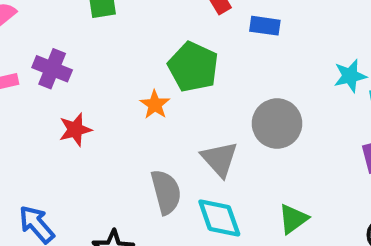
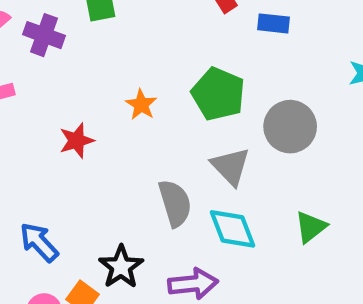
green pentagon: (193, 67) -> (218, 94), moved
purple cross: (52, 69) -> (44, 35), moved
orange star: (155, 105) -> (141, 105), moved

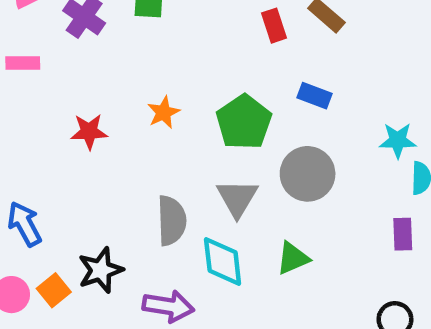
blue rectangle: (274, 23) -> (315, 96), moved
green triangle: (311, 227) -> (293, 258), moved

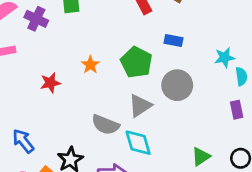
gray triangle: (237, 198) -> (140, 106), turned 35
gray semicircle: (172, 221) -> (105, 125), turned 124
green triangle: (293, 258) -> (201, 156), moved

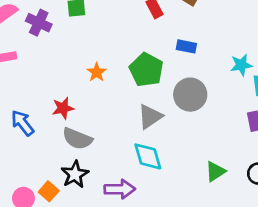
red star: (50, 83) -> (63, 108), moved
gray semicircle: (105, 125) -> (77, 139), moved
blue arrow: (23, 141) -> (22, 123), moved

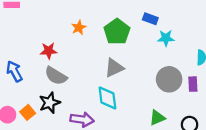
cyan star: (241, 65) -> (166, 38), moved
gray circle: (190, 95) -> (169, 79), moved
blue arrow: (22, 123) -> (14, 71), moved

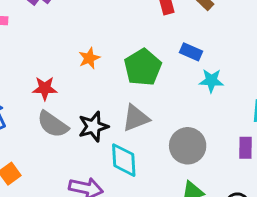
gray circle: (169, 79) -> (188, 146), moved
black star: (50, 103) -> (93, 127), moved

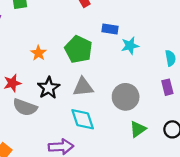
gray triangle: (136, 118) -> (83, 87), turned 30
black star: (93, 127) -> (49, 88), moved

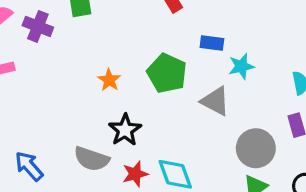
red star: (12, 83) -> (135, 174), moved
gray triangle: (83, 87) -> (215, 101), moved, turned 35
gray circle: (126, 97) -> (256, 148), moved

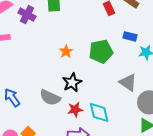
green pentagon: (167, 73) -> (101, 51), turned 30
gray triangle: (215, 101) -> (128, 82), moved

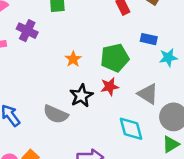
purple cross: (27, 15) -> (27, 31), moved
red star: (75, 110) -> (110, 87), moved
cyan diamond: (99, 112) -> (131, 129), moved

